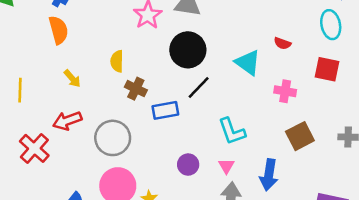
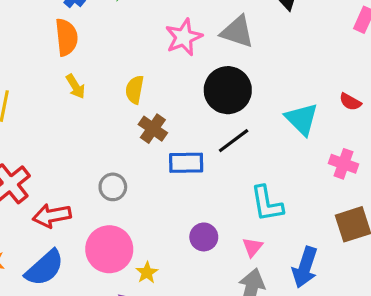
yellow arrow: (72, 79) -> (76, 86), moved
red arrow: (67, 121) -> (52, 216), moved
gray circle: (113, 138) -> (113, 187), size x0.6

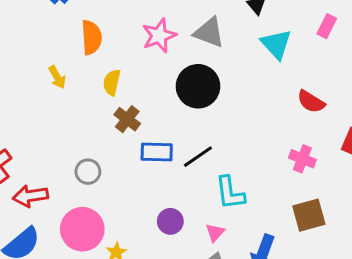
orange semicircle: (66, 37) -> (92, 37), moved
red semicircle: (350, 102) -> (311, 102), size x1.4
cyan triangle: (302, 119) -> (276, 44), moved
black line: (234, 141) -> (198, 157), moved

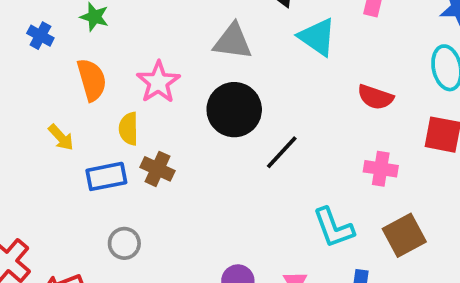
pink star: (159, 36) -> (158, 82), moved
blue rectangle: (157, 152) -> (106, 176), moved
black line: (198, 157) -> (282, 152), moved
cyan L-shape: (230, 193) -> (334, 228), moved

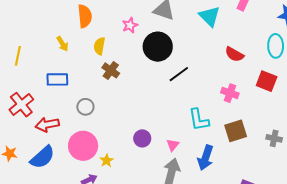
pink star: (158, 82) -> (130, 25), moved, size x0.7
blue rectangle: (106, 176) -> (57, 79), moved

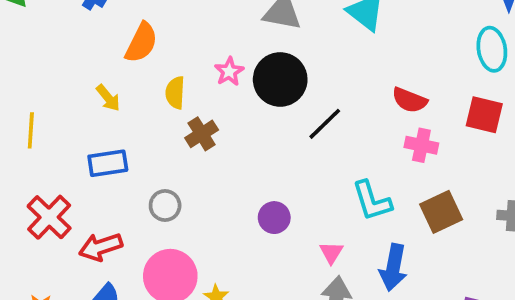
orange semicircle: (85, 16) -> (141, 43), turned 40
pink star: (130, 25) -> (229, 72), moved
red semicircle: (234, 54) -> (410, 100), moved
brown cross: (111, 70) -> (202, 134), turned 30
purple circle: (142, 138) -> (274, 218), moved

